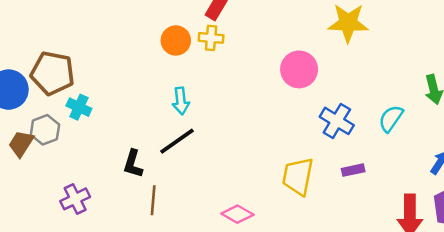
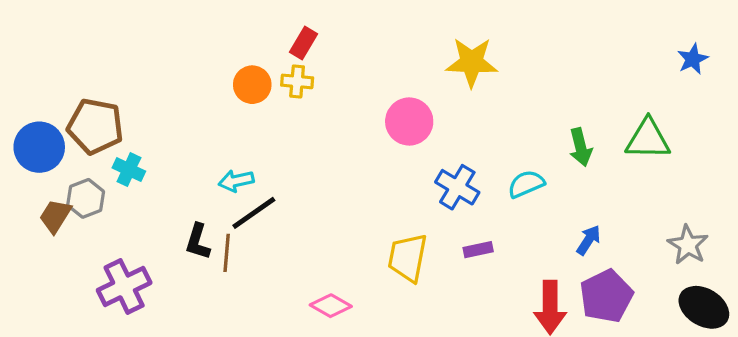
cyan arrow: (181, 101) -> (236, 181), moved, turned 84
cyan semicircle: (391, 118) -> (526, 184), turned 32
purple cross: (75, 199) -> (124, 286), size x1.4
brown line: (153, 200) -> (227, 253), moved

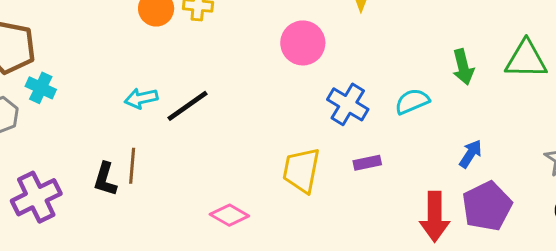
black line: (254, 213) -> (188, 106), moved
black L-shape: (198, 242) -> (105, 179), moved

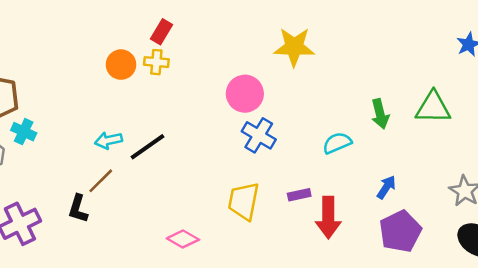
blue cross: (348, 104) -> (259, 135), moved
brown line: (132, 166) -> (101, 181), moved, turned 40
red arrow: (435, 217) -> (328, 217), moved

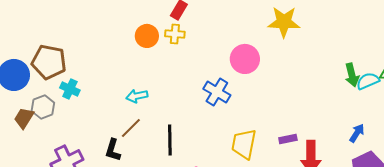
blue cross: (259, 135) -> (217, 92), moved
cyan semicircle: (337, 143) -> (368, 81), moved
black line: (148, 147) -> (170, 140), moved, turned -56

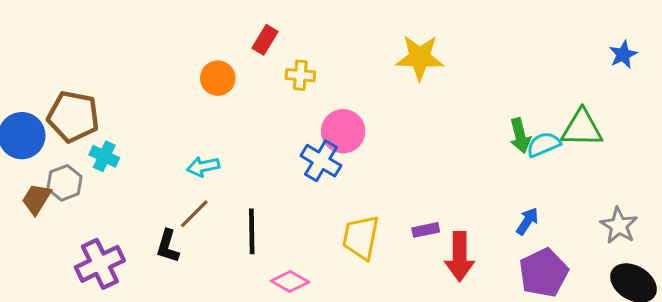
yellow cross: (175, 34) -> (300, 75), moved
pink circle: (245, 59) -> (343, 131), moved

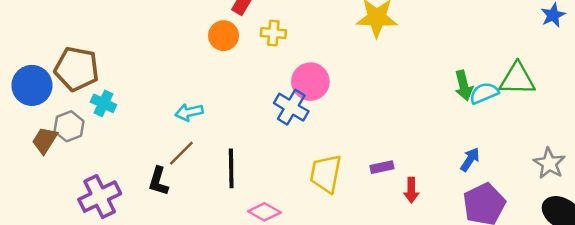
orange circle: (218, 78) -> (224, 36), moved
red arrow: (460, 256) -> (411, 190), size x0.6

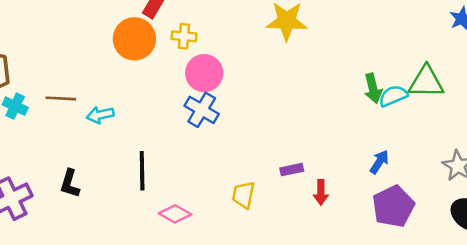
orange circle: (224, 36) -> (134, 39), size x1.4
pink circle: (310, 82) -> (204, 73), moved
brown line: (181, 153) -> (61, 98), moved, turned 48
yellow trapezoid: (326, 174) -> (244, 195), moved, size x0.7

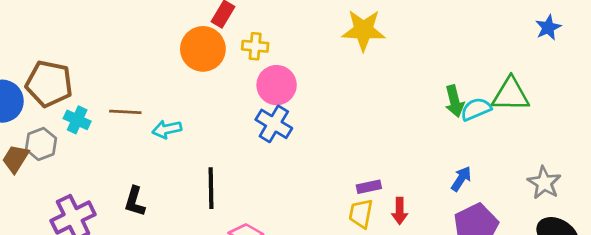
yellow trapezoid: (244, 195) -> (361, 214), moved

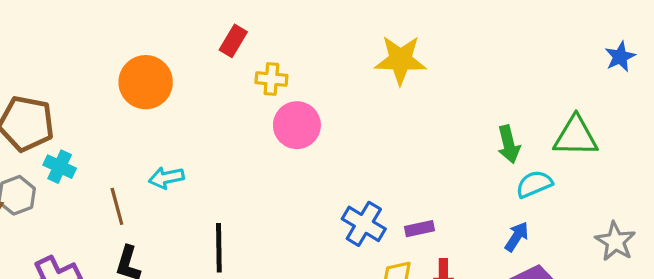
orange circle: (203, 49) -> (146, 82), moved
cyan semicircle: (476, 109) -> (534, 184), moved
brown line: (125, 112) -> (117, 206), moved, turned 72
blue cross: (274, 124) -> (364, 224), moved
purple rectangle: (369, 187) -> (420, 229), moved

